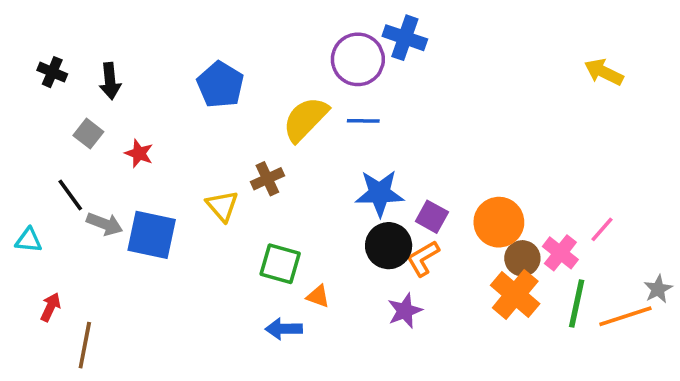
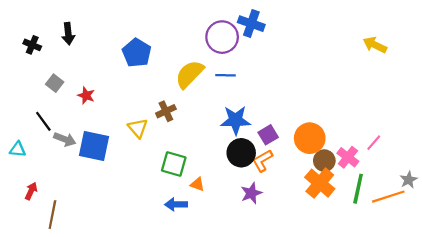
black arrow: (110, 81) -> (68, 34), moved
purple square: (432, 217) -> (268, 135), turned 30

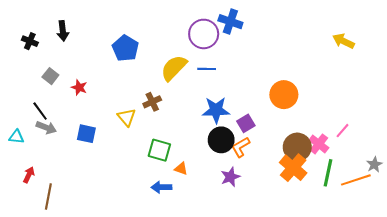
orange circle: (310, 138) -> (284, 95), moved
gray arrow: (65, 139) -> (46, 128), moved
blue square: (94, 146) -> (86, 134), size x0.7
brown circle: (324, 161) -> (297, 147), size x1.4

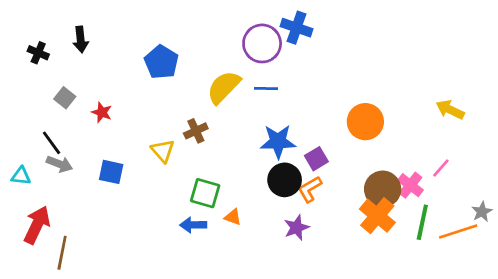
yellow arrow: (344, 41) -> (450, 110), moved
red arrow: (29, 175) -> (37, 225), size x1.8
blue arrow: (161, 187) -> (193, 225), moved

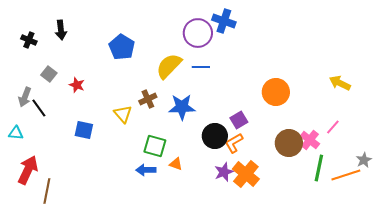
blue star: (278, 141) -> (182, 107), moved
gray arrow: (59, 164) -> (25, 97), moved, turned 90
orange cross: (377, 216) -> (246, 174), moved

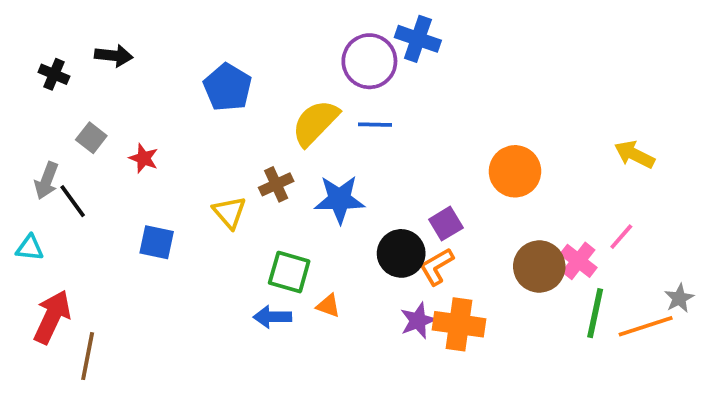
black arrow: (61, 30) -> (114, 56), turned -78
orange cross: (246, 174) -> (459, 324), turned -32

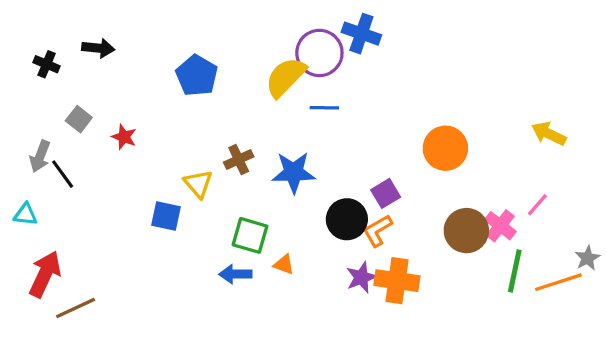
yellow semicircle: (315, 123) -> (286, 77), moved
blue square: (157, 242) -> (166, 216), moved
brown line: (88, 356) -> (76, 308), turned 54

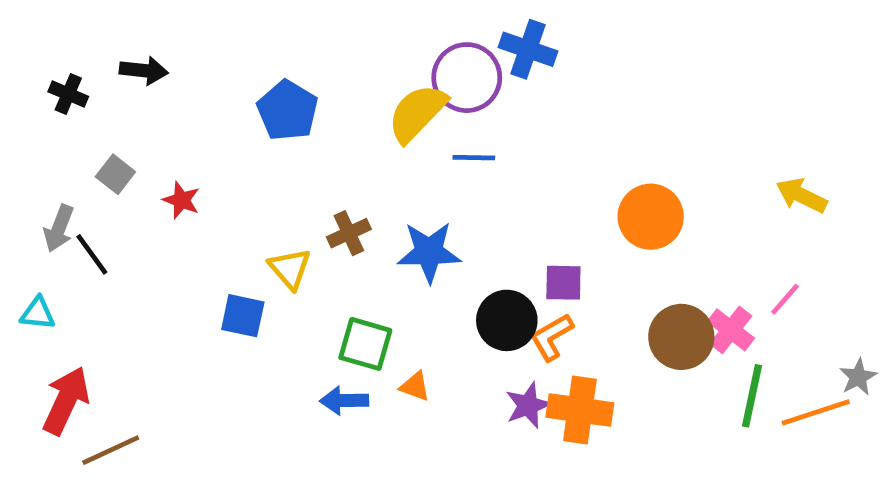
purple square: (386, 193) -> (563, 283), turned 32

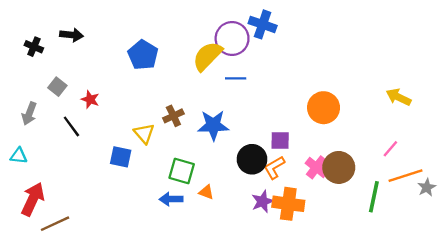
black line: (92, 254) -> (71, 126), moved
pink cross: (731, 330) -> (316, 167), moved
orange line: (816, 412) -> (406, 176), moved

